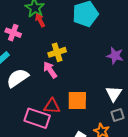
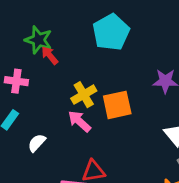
white semicircle: (18, 78) -> (37, 143), size x0.6
orange square: (77, 101) -> (117, 105), moved

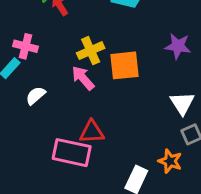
pink cross: (16, 81) -> (26, 46), moved

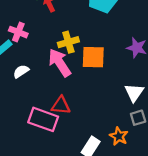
pink arrow: (83, 78) -> (60, 63), size x1.4

